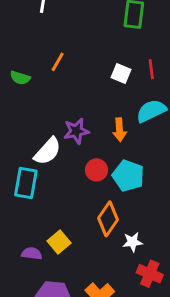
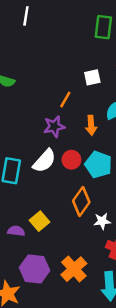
orange line: (58, 62) -> (65, 100), moved
white square: (121, 73) -> (92, 77), turned -35
white semicircle: (48, 151) -> (44, 161), moved

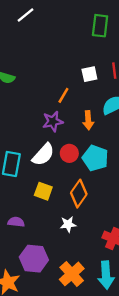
white line: (26, 16) -> (26, 15), turned 42
yellow square: (39, 221) -> (43, 191), moved, turned -30
white star: (102, 221) -> (68, 224), moved
orange cross: (74, 269) -> (72, 274), moved

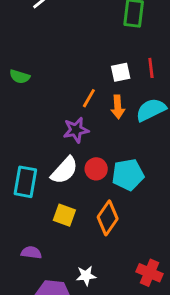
orange arrow: (88, 120) -> (118, 107), moved
cyan pentagon: (95, 158) -> (128, 175), turned -30
white star: (68, 224) -> (86, 276), moved

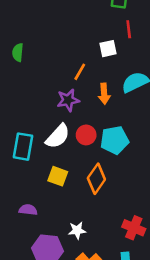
red line: (151, 68) -> (129, 29), moved
green semicircle: (20, 77) -> (18, 52), turned 78
orange arrow: (118, 107) -> (104, 94), moved

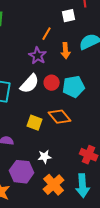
purple star: (68, 100) -> (38, 56), turned -30
yellow square: (58, 176) -> (35, 123), moved
orange diamond: (96, 179) -> (60, 117), turned -75

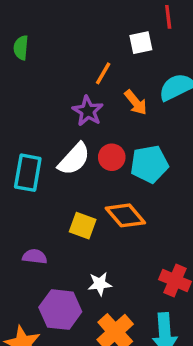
orange arrow: (66, 51) -> (136, 102), turned -35

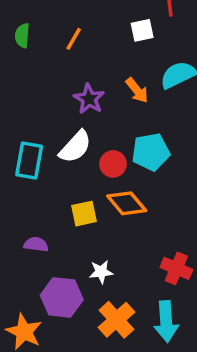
orange line: (103, 73) -> (74, 39), moved
red circle: (112, 157) -> (113, 164), moved
yellow square: (83, 226) -> (84, 214), turned -32

